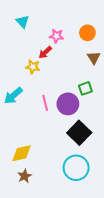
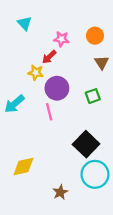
purple circle: (68, 104) -> (57, 88), moved
cyan circle: (76, 168) -> (95, 174), moved
brown star: (25, 176) -> (60, 192), moved

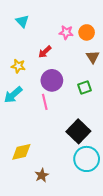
pink star: (61, 39) -> (66, 32), moved
yellow star: (36, 73) -> (18, 66), moved
brown star: (60, 192) -> (42, 175), moved

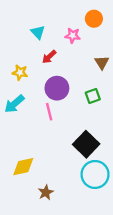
cyan triangle: (22, 21) -> (38, 32), moved
orange circle: (87, 32) -> (94, 19), moved

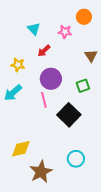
black square: (86, 144) -> (69, 115), moved
cyan circle: (95, 174) -> (76, 159), moved, size x0.7
brown star: (46, 192) -> (41, 172), size x1.6

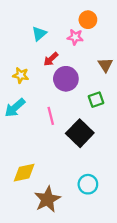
orange circle: (84, 17) -> (88, 20), moved
cyan triangle: (34, 29) -> (39, 34), turned 32
purple circle: (51, 79) -> (66, 79), moved

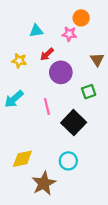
cyan triangle: (39, 34) -> (36, 31), turned 32
yellow star: (21, 75) -> (19, 61), moved
cyan circle: (88, 184) -> (68, 161), moved

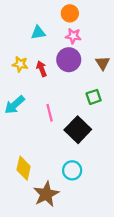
orange circle: (81, 18) -> (70, 13), moved
red arrow: (47, 54) -> (42, 69), moved, turned 112
purple circle: (61, 72) -> (69, 60), moved
yellow diamond: (22, 159) -> (24, 168), turned -65

